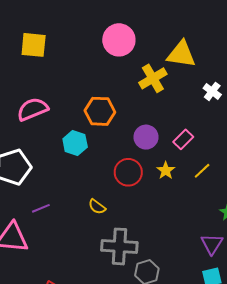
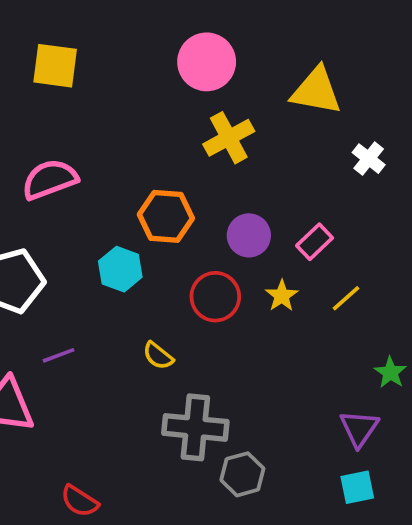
yellow cross: (153, 78) -> (229, 138), moved
orange hexagon: (100, 111) -> (166, 216), moved
cyan hexagon: (75, 143) -> (120, 269), moved

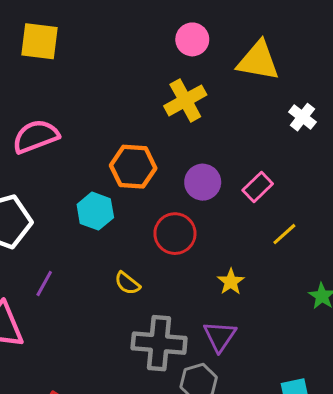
pink circle: (207, 62) -> (192, 39), moved, size x0.7
yellow star: (282, 296) -> (231, 282), moved
purple line: (59, 355) -> (44, 284), turned -40
purple triangle: (359, 428) -> (220, 336), moved

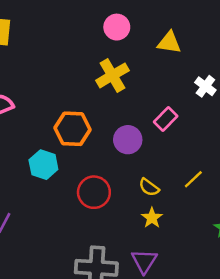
yellow triangle: (258, 61) -> (169, 43), size x0.7
pink rectangle: (258, 187) -> (166, 119), moved
red circle: (175, 234) -> (94, 192), moved
yellow semicircle: (127, 283) -> (149, 187), moved

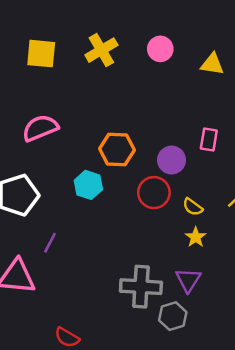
yellow cross: (112, 75) -> (101, 50), moved
pink rectangle: (166, 119) -> (209, 139), turned -35
red circle: (94, 192) -> (154, 193), moved

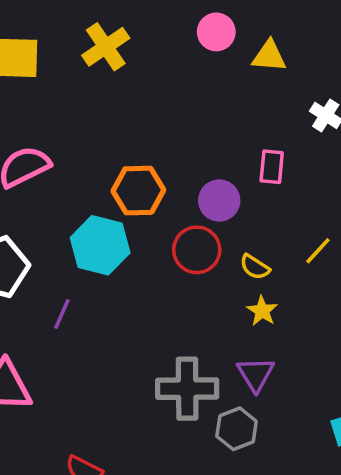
pink circle: (160, 49) -> (216, 32), moved
cyan hexagon: (88, 185) -> (100, 245), size x1.4
purple line: (50, 243) -> (62, 314), moved

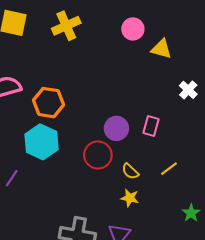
pink rectangle: (272, 167) -> (151, 126), moved
orange hexagon: (138, 191) -> (48, 103), moved
yellow star: (262, 311) -> (130, 198), turned -30

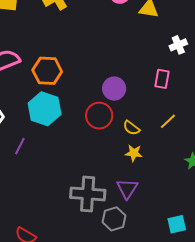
white cross: (188, 90) -> (178, 45), turned 30
pink rectangle: (151, 126) -> (162, 79), moved

